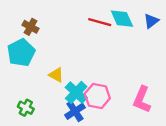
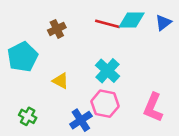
cyan diamond: (122, 19) -> (132, 20), turned -65
brown cross: (30, 27) -> (57, 29), moved, turned 35
cyan cross: (76, 92) -> (108, 71), moved

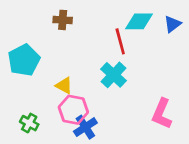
red line: (108, 24) -> (120, 41), moved, turned 60
brown cross: (57, 29) -> (63, 20), moved, turned 30
pink hexagon: (105, 104) -> (73, 110), moved

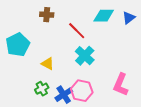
red line: (120, 41) -> (77, 31), moved, turned -30
pink hexagon: (73, 110) -> (82, 91), moved
green cross: (29, 123) -> (42, 89), moved, turned 32

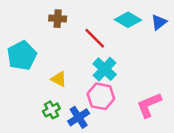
cyan diamond: (104, 16) -> (128, 20), turned 30
pink L-shape: (121, 85) -> (149, 105), turned 45
pink hexagon: (82, 91) -> (101, 96), moved

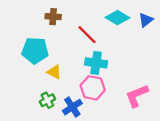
cyan pentagon: (22, 56) -> (35, 50), moved, turned 30
cyan cross: (105, 69) -> (96, 63), turned -35

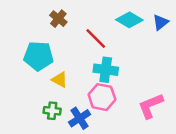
brown cross: (53, 17) -> (58, 19), turned 35
green cross: (47, 100) -> (52, 111), turned 35

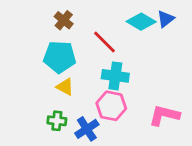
blue triangle: (161, 22) -> (166, 19), moved
cyan pentagon: (38, 56) -> (60, 57), moved
pink L-shape: (151, 106) -> (164, 115), turned 36

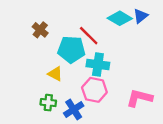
brown cross: (64, 20) -> (40, 30), moved
cyan pentagon: (60, 57) -> (71, 49), moved

